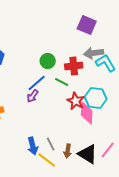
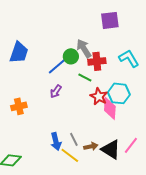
purple square: (87, 25) -> (110, 20), turned -30
gray arrow: (94, 53) -> (84, 48), moved, turned 66
blue line: (37, 83) -> (57, 66), moved
brown arrow: (68, 151) -> (91, 146), turned -112

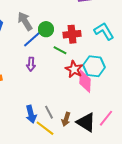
gray arrow: (84, 48) -> (25, 21), moved
purple arrow: (56, 91) -> (31, 64), turned -32
brown arrow: (91, 146) -> (66, 119), turned 120

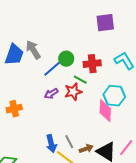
gray arrow: (25, 21) -> (33, 50), moved
purple arrow: (31, 64) -> (51, 94), turned 56
red star: (74, 69) -> (73, 92), moved, turned 30
brown arrow: (66, 119) -> (86, 149), turned -128

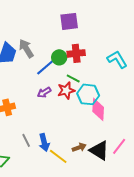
purple square: (105, 23) -> (69, 21), moved
red cross: (92, 64) -> (76, 53), moved
cyan hexagon: (114, 96) -> (88, 94), moved
gray line: (69, 142) -> (26, 140), moved

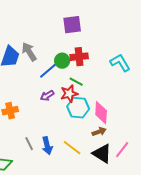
cyan hexagon: (88, 94) -> (78, 108), moved
brown arrow: (79, 147) -> (99, 132), moved
yellow line: (58, 156) -> (72, 148), moved

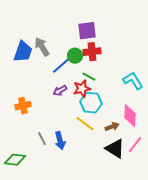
purple square: (72, 25) -> (87, 31), moved
cyan L-shape: (120, 63) -> (133, 81), moved
pink diamond: (101, 113) -> (130, 116), moved
yellow line: (72, 148) -> (85, 124), moved

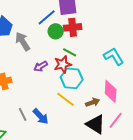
gray arrow: (42, 47) -> (23, 41), moved
blue line: (61, 66) -> (47, 17), moved
blue arrow: (60, 141) -> (41, 116), turned -30

